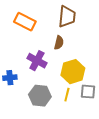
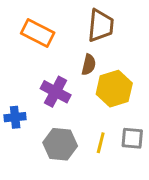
yellow hexagon: (73, 72) -> (114, 89), moved

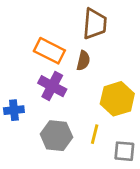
orange rectangle: (38, 33) -> (49, 51), moved
yellow hexagon: (114, 89) -> (117, 99), moved
gray square: (132, 138) -> (124, 151), moved

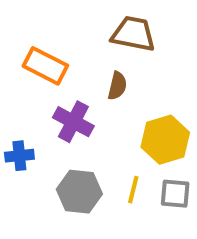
brown trapezoid: (95, 24) -> (133, 34), turned -84
orange rectangle: (49, 51) -> (45, 66), moved
gray square: (124, 151) -> (175, 194), moved

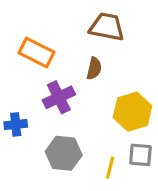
purple cross: (73, 122) -> (59, 97), turned 36
yellow line: (133, 190) -> (110, 168), moved

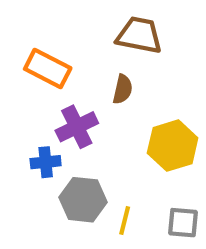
blue cross: (16, 124) -> (46, 162), moved
gray square: (140, 155) -> (183, 223), moved
yellow line: (110, 168) -> (125, 221), moved

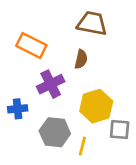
yellow hexagon: (173, 146) -> (96, 106), moved
blue cross: (46, 162) -> (18, 109), moved
gray square: (183, 223) -> (120, 130), moved

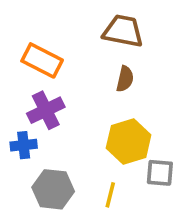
brown semicircle: (81, 59) -> (125, 79), moved
purple cross: (51, 84) -> (46, 110), moved
gray hexagon: (55, 132) -> (53, 189), moved

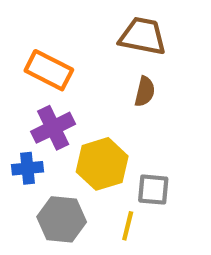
yellow hexagon: (129, 141) -> (102, 164), moved
gray square: (160, 173) -> (153, 190), moved

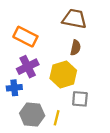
yellow hexagon: (102, 164) -> (63, 74), moved
yellow line: (128, 226) -> (57, 118), moved

